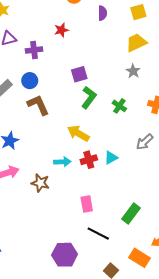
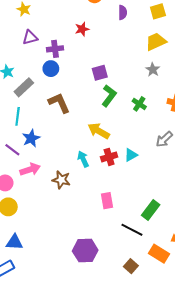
blue circle: (30, 81) -> (51, 69), moved
cyan arrow: (62, 162) -> (83, 159), turned -112
black line: (98, 234) -> (132, 230), moved

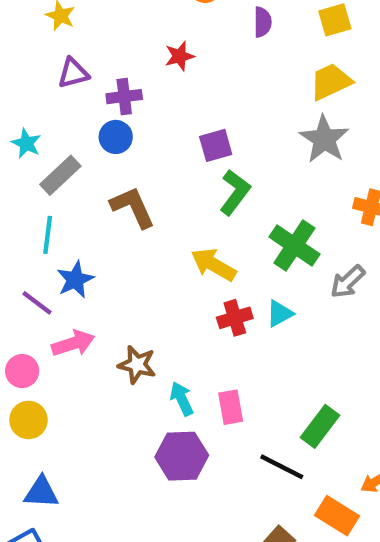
gray star: (153, 70) -> (324, 139), size x1.6
green cross: (139, 104) -> (294, 245), moved, size x1.6
cyan arrow: (83, 159) -> (182, 399), moved
purple hexagon: (85, 251) -> (182, 456), moved

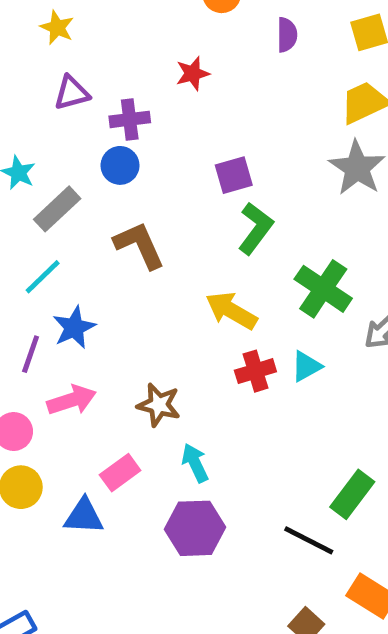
cyan line: (48, 235) -> (43, 277), turned 39
purple line: (37, 303) -> (31, 354), turned 72
brown star: (137, 365) -> (159, 405), moved
pink rectangle: (231, 407) -> (120, 473), moved, turned 64
blue triangle: (41, 492) -> (84, 516), moved

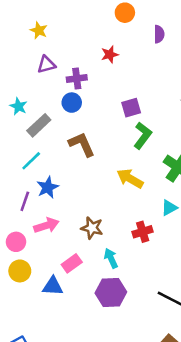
red cross: (255, 371) -> (143, 232), moved

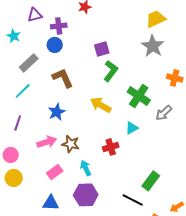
cyan star: (19, 106) -> (14, 36), moved
blue star: (48, 187) -> (57, 112), moved
pink arrow: (46, 225) -> (47, 142), moved
blue triangle: (53, 286) -> (51, 203), moved

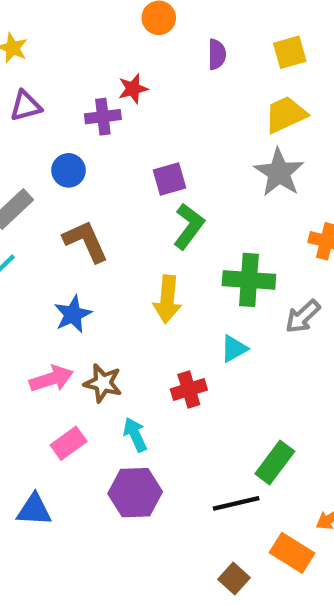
purple cross: (59, 26) -> (103, 117), moved
green cross: (139, 96) -> (249, 280), turned -30
yellow arrow: (101, 105) -> (167, 299), turned -115
black line: (133, 200) -> (236, 503), turned -40
blue triangle: (51, 203) -> (34, 510), moved

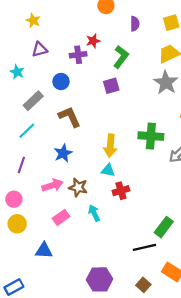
green L-shape: (189, 226) -> (121, 57), moved
cyan triangle: (234, 349) -> (108, 170), moved, turned 40
purple hexagon: (135, 493) -> (100, 279), moved

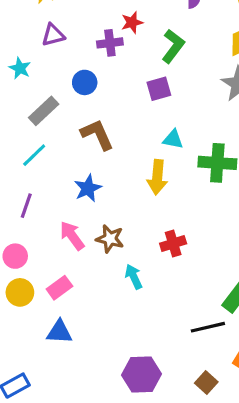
cyan triangle: (108, 170) -> (173, 139), moved
pink arrow: (52, 185) -> (72, 236), turned -108
pink rectangle: (61, 217) -> (59, 288), moved

